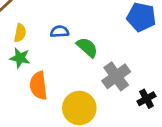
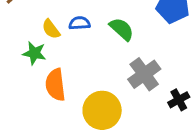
yellow semicircle: (20, 33) -> (51, 29), moved, turned 132
green semicircle: (87, 47) -> (122, 29), moved

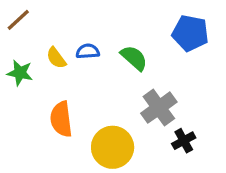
green star: (34, 53) -> (20, 73), moved
black cross: (179, 100) -> (184, 141), moved

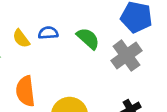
gray cross: (159, 108) -> (126, 56), moved

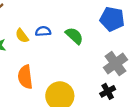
gray cross: (126, 56) -> (115, 64), moved

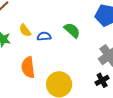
blue semicircle: (43, 31) -> (44, 36), moved

